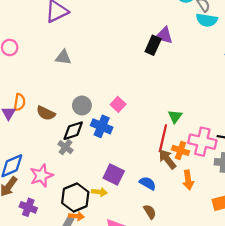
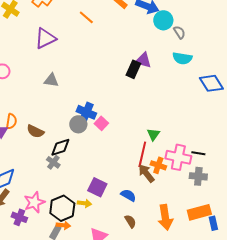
cyan semicircle: (207, 20) -> (182, 58), moved
gray circle: (82, 106) -> (78, 124), moved
blue cross: (102, 126) -> (86, 112), moved
pink star: (41, 176) -> (34, 202), moved
orange arrow: (188, 180) -> (165, 217), moved, size x1.4

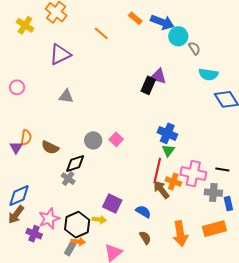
cyan semicircle: (182, 58) -> (208, 74), moved
blue cross: (86, 112) -> (167, 133), moved
black line: (198, 153) -> (222, 170), moved
blue rectangle: (213, 223) -> (228, 204), moved

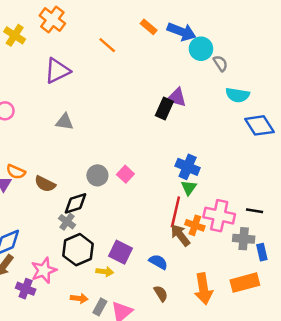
orange semicircle: (26, 137) -> (16, 172), turned 105
black hexagon: (77, 225) -> (78, 250), moved
gray rectangle: (70, 249) -> (100, 307), moved

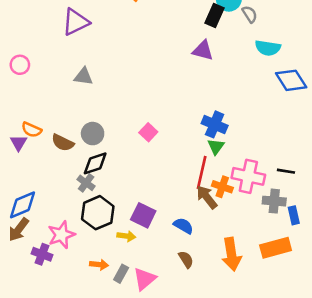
black rectangle: (164, 108) -> (215, 15), moved
gray circle: (97, 175) -> (93, 134), moved

